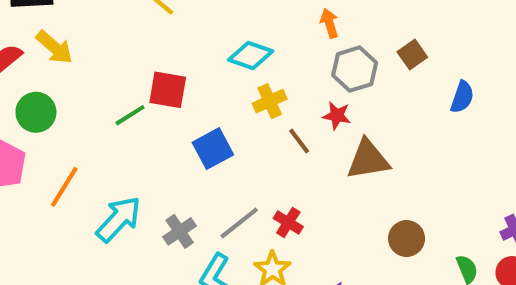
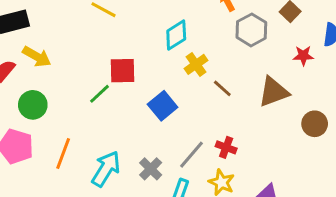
cyan diamond: (251, 56) -> (176, 35), turned -40
red star: (337, 116) -> (303, 56), moved
brown circle: (407, 239) -> (315, 124), moved

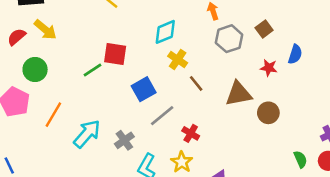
yellow cross: (196, 64) -> (178, 60), turned -30
brown circle: (315, 124) -> (268, 113), moved
gray line: (192, 155) -> (162, 116), moved

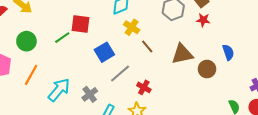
blue semicircle: (295, 54) -> (228, 52), moved, turned -35
red star: (269, 68) -> (203, 20), moved
green circle: (35, 70) -> (26, 41), moved

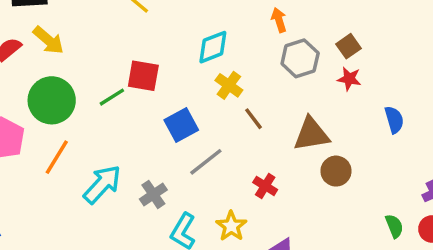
green circle: (26, 41) -> (52, 100), size x1.4
blue semicircle: (228, 52) -> (394, 120), moved
brown circle: (207, 69) -> (336, 171), moved
red cross: (144, 87) -> (265, 186), moved

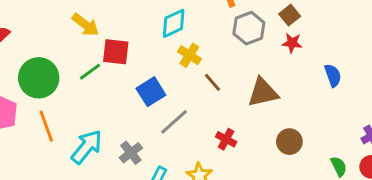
yellow arrow: (48, 40) -> (85, 25), moved
orange line: (57, 157) -> (46, 126), turned -48
brown circle: (336, 171) -> (289, 142), moved

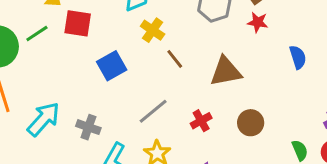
green line: (90, 72) -> (37, 33), moved
gray line: (174, 122) -> (153, 111), moved
red cross: (226, 139) -> (201, 121), moved, turned 30
gray cross: (131, 153) -> (88, 127), turned -35

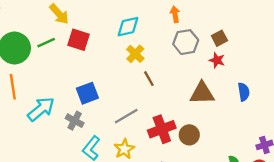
blue square: (112, 66) -> (87, 93), moved
brown triangle: (226, 71) -> (202, 93), moved
red cross: (201, 121) -> (162, 129), size x1.6
brown circle: (251, 123) -> (189, 135), moved

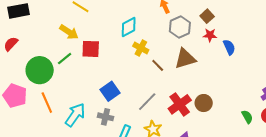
blue semicircle: (244, 92) -> (229, 47), moved
brown triangle: (202, 93) -> (185, 59), moved

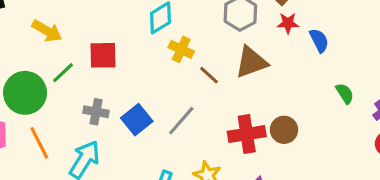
yellow arrow: (69, 32) -> (47, 31), moved
gray line: (147, 102) -> (181, 121), moved
red cross: (180, 104) -> (247, 134), turned 30
gray cross: (106, 117) -> (96, 112), moved
green semicircle: (247, 117) -> (345, 93), moved

